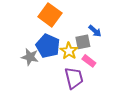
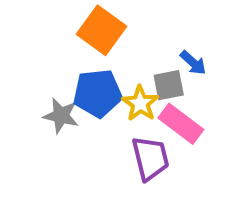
blue pentagon: (48, 46) -> (98, 93), turned -30
pink rectangle: (89, 61) -> (181, 124), size x1.5

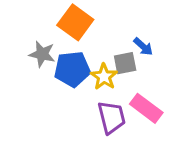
gray star: (61, 116) -> (42, 54), moved
pink rectangle: (181, 124) -> (146, 108), moved

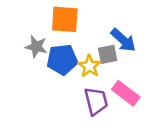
orange square: (75, 22) -> (65, 19), turned -32
blue arrow: (143, 47) -> (123, 40), size x1.5

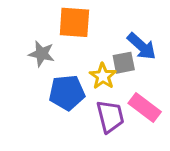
blue pentagon: (62, 60) -> (67, 93), moved

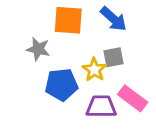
blue arrow: (142, 46) -> (114, 19), moved
purple trapezoid: (110, 116) -> (101, 107), turned -76

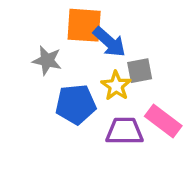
blue arrow: (114, 19) -> (109, 42), moved

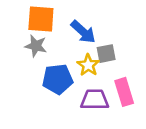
orange square: (84, 25) -> (41, 19), moved
pink rectangle: (163, 121) -> (124, 92), turned 36

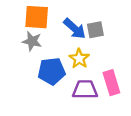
gray square: (106, 54) -> (95, 30), moved

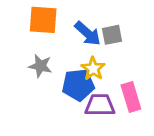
gray star: (32, 41) -> (40, 66), moved
blue pentagon: (52, 71) -> (78, 85), moved

